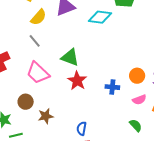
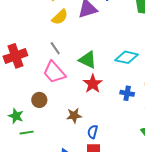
cyan diamond: (100, 17) -> (127, 57), moved
gray line: (35, 41) -> (55, 48), moved
brown star: (46, 116) -> (74, 116), moved

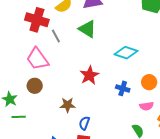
red cross: (15, 56) -> (37, 20), moved, turned 30
green triangle: (88, 60) -> (87, 29), moved
pink trapezoid: (54, 72) -> (37, 59), moved

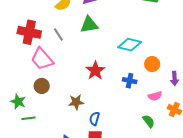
red cross: (37, 20) -> (29, 32), moved
green triangle: (87, 29) -> (89, 25), turned -36
orange circle: (149, 82) -> (152, 64), moved

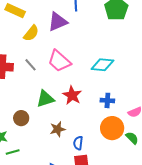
green triangle: (89, 25) -> (45, 99), moved
pink trapezoid: (42, 59) -> (59, 61), moved
orange circle: (152, 64) -> (112, 128), moved, size x1.5

